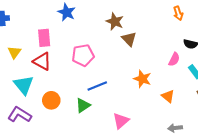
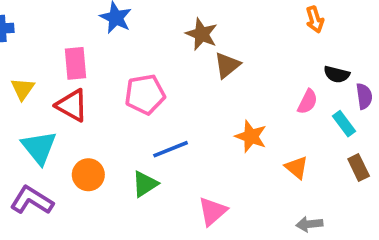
brown triangle: (129, 39) -> (227, 65), turned 35

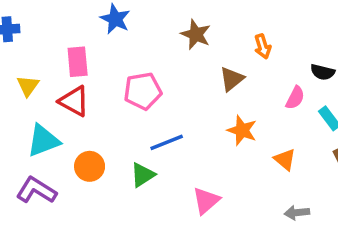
orange arrow: (315, 20) -> (263, 46), moved
brown triangle: (227, 65) -> (232, 79), moved
cyan triangle: (39, 147) -> (43, 141), turned 48

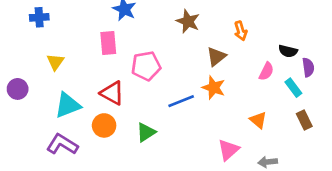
pink rectangle: (78, 62) -> (108, 43), moved
red triangle: (74, 101) -> (112, 93), moved
orange star: (242, 130) -> (214, 88), moved
blue line: (167, 142) -> (181, 101), moved
pink triangle: (206, 201) -> (228, 150), moved

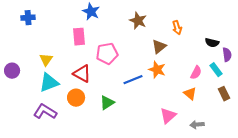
yellow triangle: (55, 62) -> (46, 60), moved
pink semicircle: (266, 71) -> (196, 73), moved

